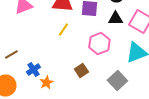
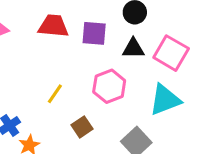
yellow line: (63, 30) -> (55, 94), moved

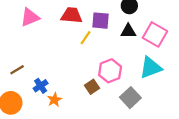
pink hexagon: (109, 86) -> (110, 71), moved
yellow line: (55, 94) -> (85, 38), moved

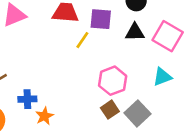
cyan triangle: (151, 68) -> (162, 77), size x0.7
blue cross: (41, 86) -> (27, 99), turned 32
brown square: (92, 87) -> (110, 110), moved

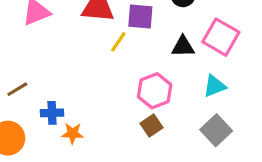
black triangle: (135, 32) -> (183, 47), moved
gray square: (137, 113) -> (216, 130), moved
orange star: (44, 116) -> (73, 133), turned 30

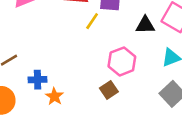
brown square: (151, 125) -> (109, 90), moved
orange star: (73, 133) -> (54, 96), turned 30

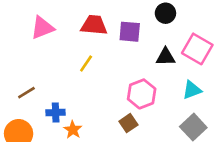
yellow line: (92, 21) -> (86, 63), moved

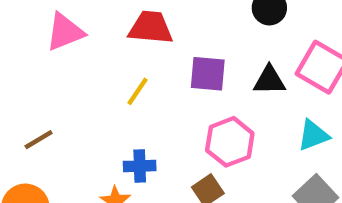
purple square: (130, 32) -> (208, 74), moved
blue cross: (56, 112) -> (140, 166), moved

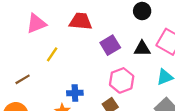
purple square: (208, 74) -> (110, 45), turned -36
yellow line: (137, 91) -> (52, 54), moved

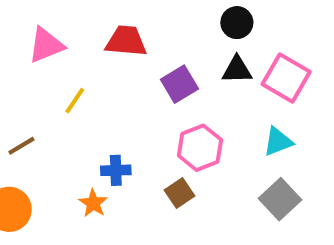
black triangle: (142, 49) -> (237, 70), moved

